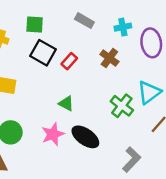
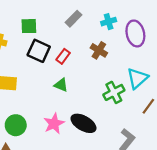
gray rectangle: (84, 21) -> (73, 19), turned -70
green triangle: (66, 103) -> (61, 85), moved
green cross: (122, 106) -> (114, 92), turned 30

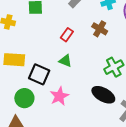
black square: (39, 51) -> (39, 74), moved
black ellipse: (83, 123) -> (103, 95), moved

